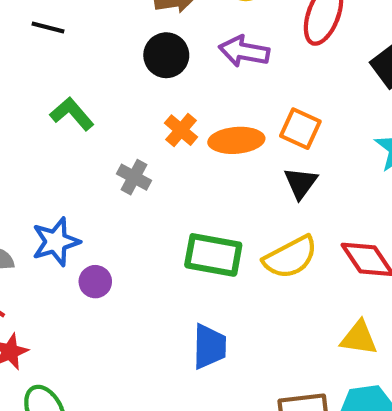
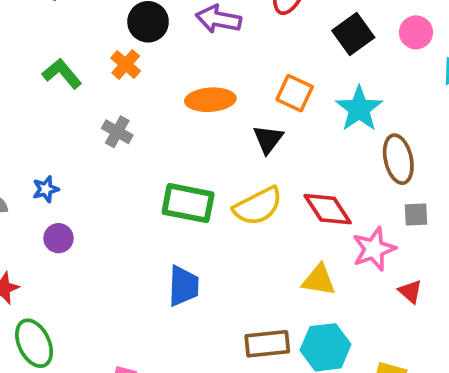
orange square: (300, 129) -> (295, 93), moved
orange cross: (181, 130) -> (126, 64), moved
blue star: (56, 242) -> (46, 189), size x0.6
purple circle: (95, 282) -> (59, 238), moved

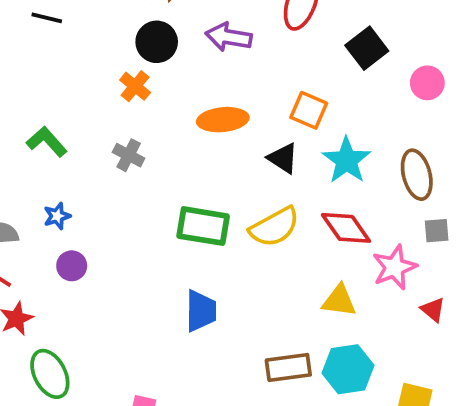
pink circle: (416, 32) -> (427, 83), moved
green L-shape: (62, 74) -> (47, 142), moved
cyan star: (359, 109) -> (347, 160), moved
black triangle: (268, 139) -> (283, 158), turned -32

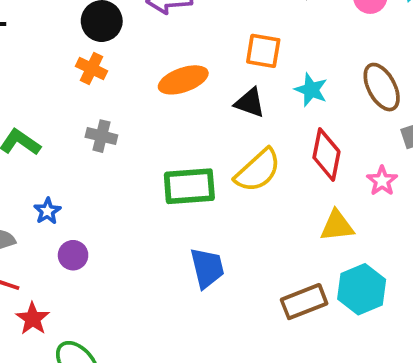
cyan star: (347, 160) -> (311, 90), size x0.7
red diamond: (346, 228) -> (326, 155), turned 60
pink star: (394, 267) -> (382, 181), size x0.7

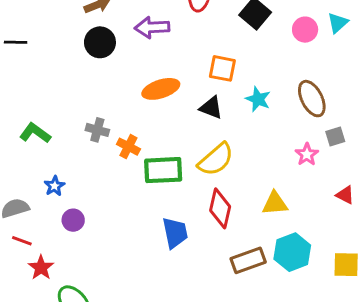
orange cross: (91, 69) -> (128, 147), moved
red diamond: (326, 155) -> (220, 208), moved
pink star: (382, 181) -> (307, 154), moved

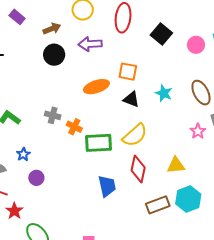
orange square: (222, 68) -> (128, 72), moved

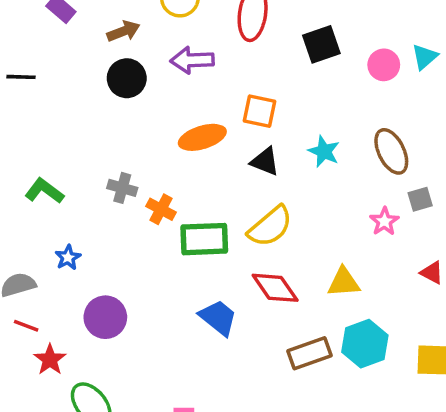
black square: (161, 34) -> (321, 44), turned 30
red diamond: (138, 169) -> (275, 288), turned -48
purple circle: (36, 178) -> (105, 317), moved, size x1.5
blue trapezoid: (107, 186) -> (218, 318), turned -40

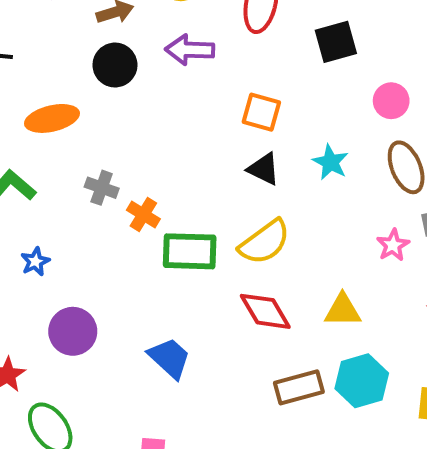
pink circle: (384, 65) -> (391, 101), moved
orange ellipse: (202, 137) -> (52, 118), moved
blue trapezoid: (218, 318) -> (169, 358), moved

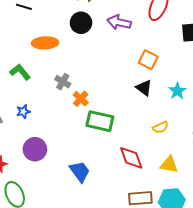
yellow semicircle: (265, 242) -> (161, 127), moved, size x0.6

